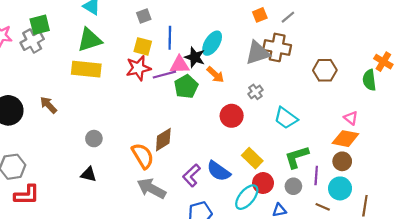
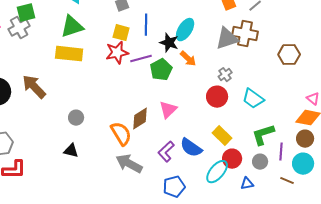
pink triangle: (180, 65) -> (168, 110), moved, turned -42
brown arrow: (48, 105) -> (34, 87), size x1.5
red circle: (232, 116) -> (217, 97), moved

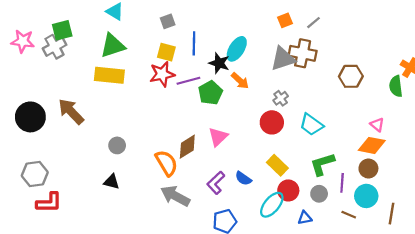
blue semicircle: (191, 148) -> (243, 178), size x0.7

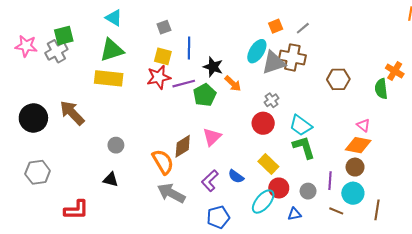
cyan ellipse: (237, 49) -> (257, 51), moved
green L-shape: (322, 164) -> (304, 147), moved, turned 90
red L-shape: (49, 203) -> (76, 210), moved

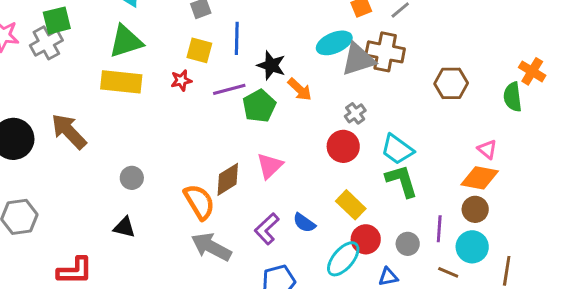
cyan ellipse: (257, 51) -> (334, 43), turned 35
red star: (159, 77) -> (181, 80), moved, size x0.6

